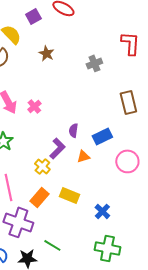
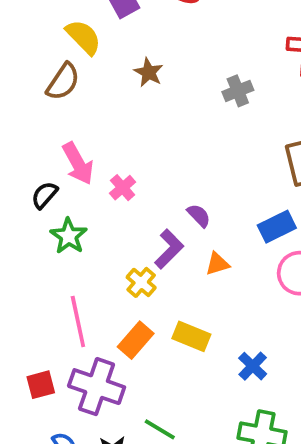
pink cross: (34, 106) -> (123, 188), moved
purple semicircle: (73, 130) -> (199, 216), turned 128
blue rectangle: (102, 136) -> (277, 227), moved

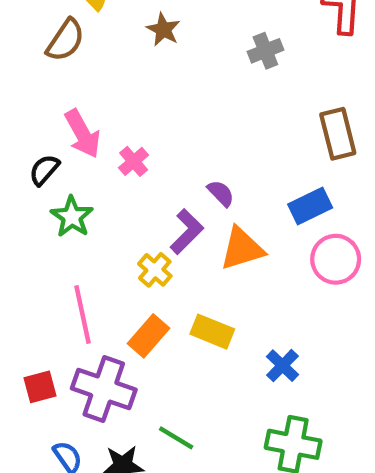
orange triangle: (217, 264) -> (242, 249), size x1.6

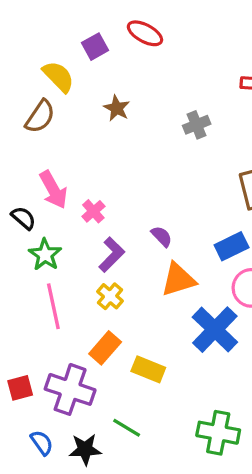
black semicircle: (44, 170) -> (23, 218), turned 90
purple L-shape: (187, 232) -> (112, 255), moved
pink line: (83, 315) -> (53, 306), moved
yellow rectangle: (212, 332) -> (148, 369), moved
blue cross: (282, 366) -> (215, 330), moved, size x1.8

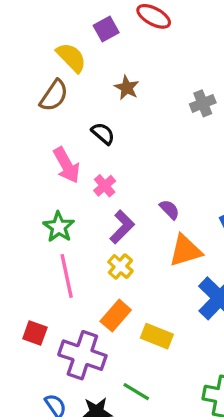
black semicircle: (23, 218) -> (103, 134), moved
red square: (20, 388) -> (35, 333), moved, turned 35

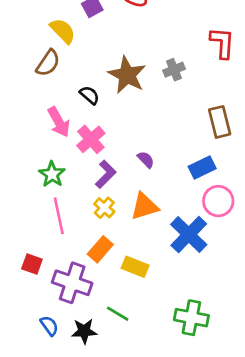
brown star: (127, 88) -> (127, 75), moved, size x1.8
pink cross: (105, 186) -> (91, 139), size x1.5
orange triangle: (185, 251) -> (145, 206), moved

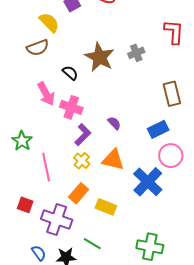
brown semicircle: (48, 63) -> (38, 48), turned 35
pink cross: (91, 139) -> (71, 107), turned -30
green star: (52, 174) -> (22, 141), moved
orange triangle: (145, 206) -> (113, 160), turned 30

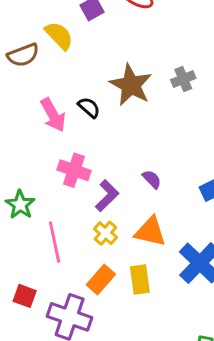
brown semicircle: (38, 48) -> (23, 55), moved
pink arrow: (46, 94) -> (53, 115), moved
pink cross: (71, 107) -> (74, 170), moved
yellow rectangle: (106, 207) -> (140, 279), moved, turned 60

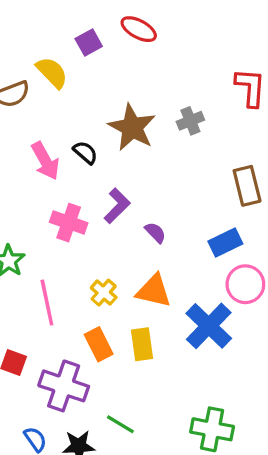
purple L-shape: (107, 196) -> (117, 206), moved
orange rectangle: (101, 279) -> (99, 344), turned -68

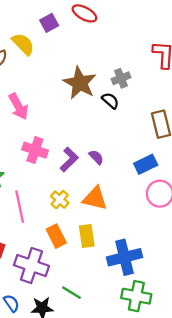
black semicircle: (85, 152) -> (110, 101), moved
purple L-shape: (117, 206) -> (69, 159), moved
blue cross: (209, 326) -> (124, 257), moved, turned 32

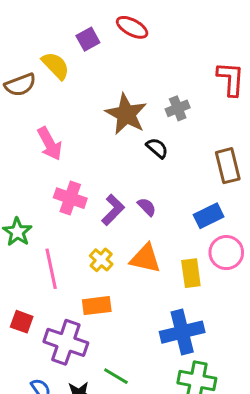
black semicircle: (110, 101) -> (157, 148), moved
orange rectangle: (56, 236) -> (97, 306), turned -70
yellow rectangle: (87, 236) -> (191, 273), moved

